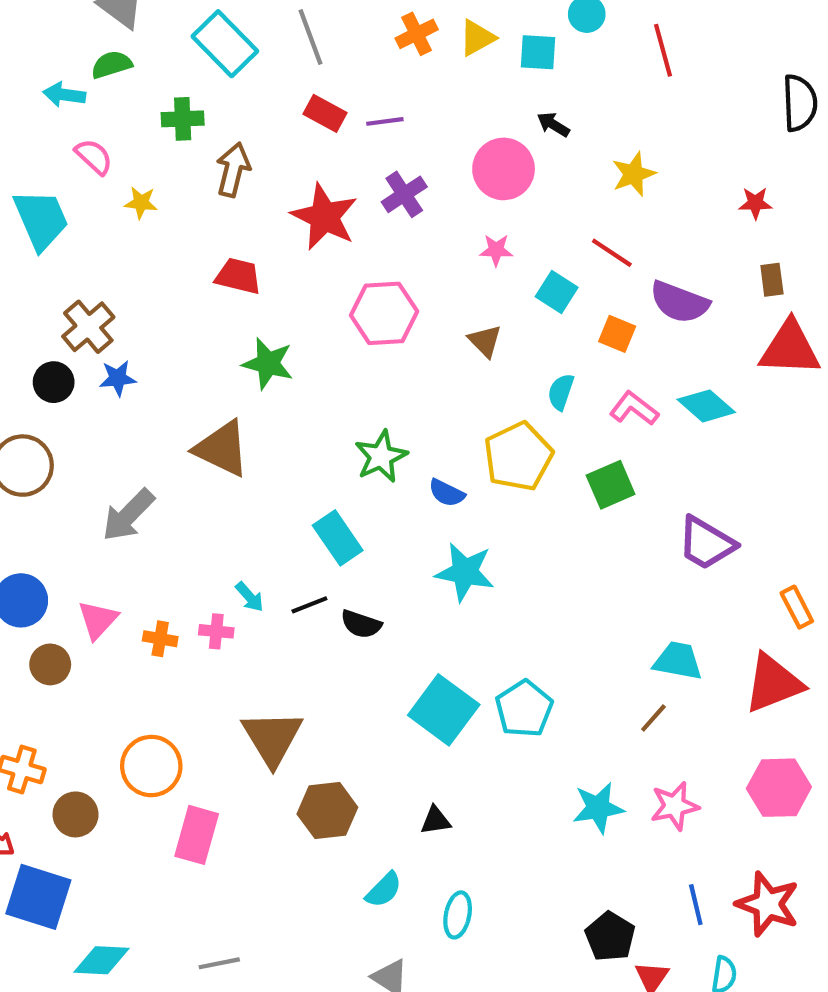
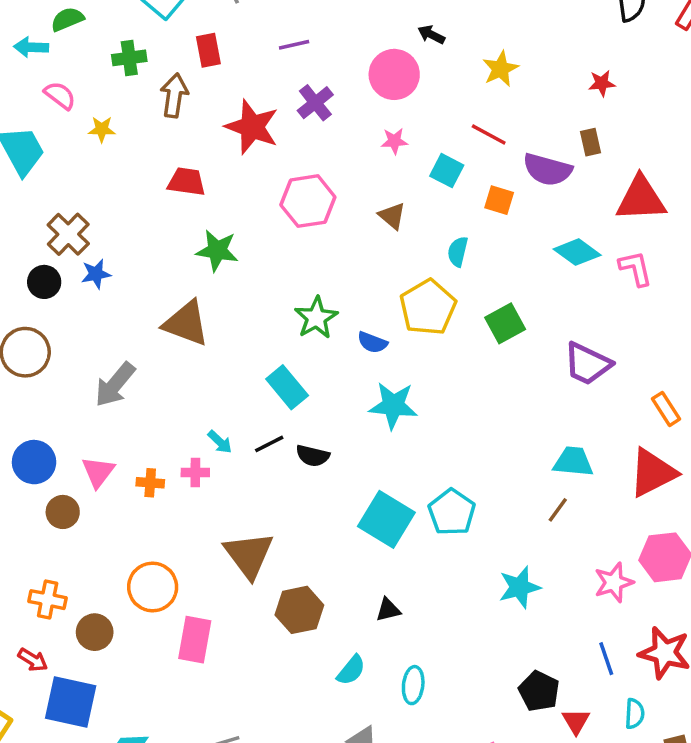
red rectangle: (325, 113) -> (208, 50), moved, turned 56
brown rectangle: (772, 280) -> (590, 142), moved
pink L-shape: (634, 408) -> (636, 268), moved, turned 45
pink star: (674, 806) -> (614, 582), moved

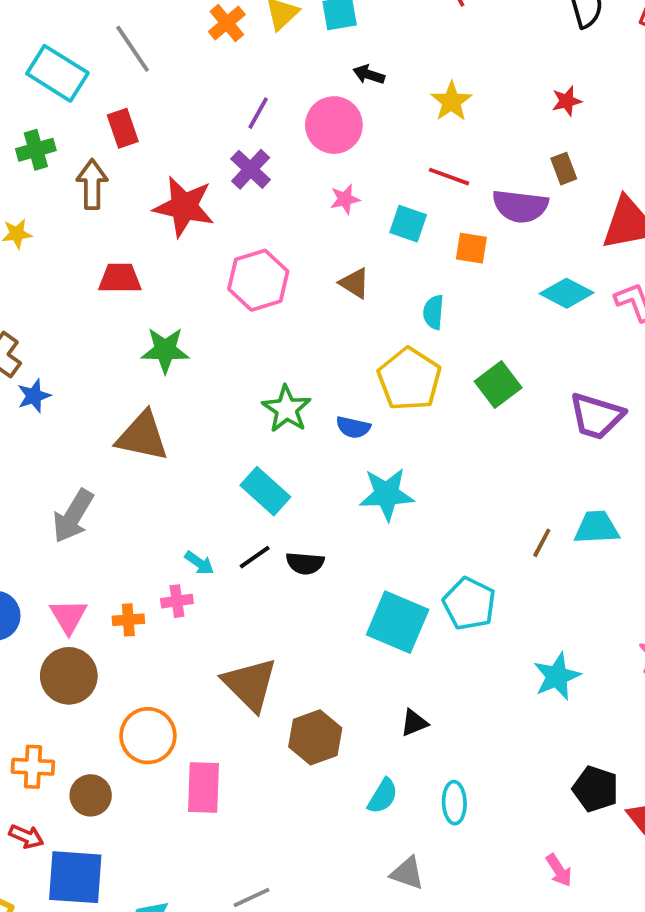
purple line: (294, 45) -> (258, 113), moved, turned -40
brown line: (558, 510) -> (542, 543), moved
brown circle: (63, 512) -> (69, 676), moved, size x1.5

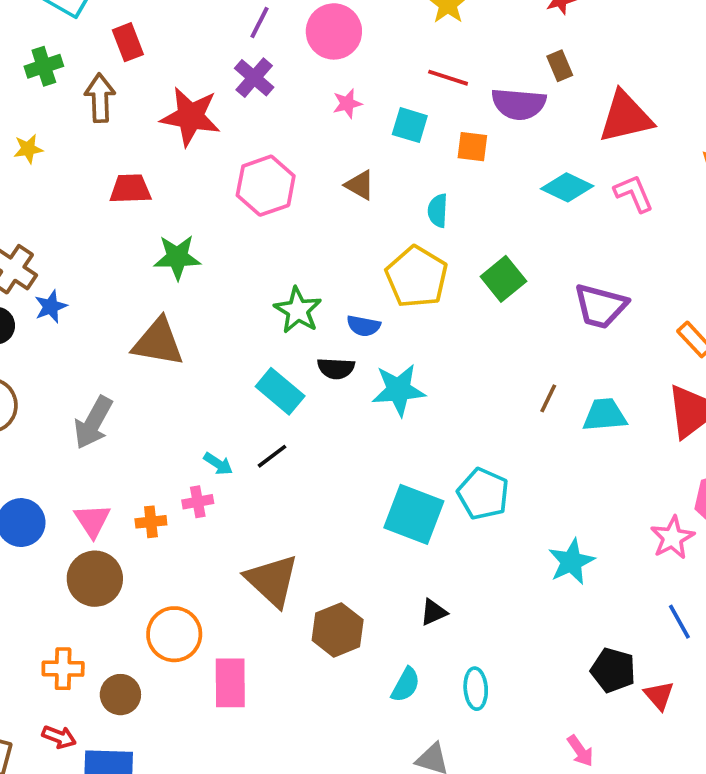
brown line: (542, 543) -> (548, 398), moved
black semicircle: (305, 563) -> (336, 368), moved

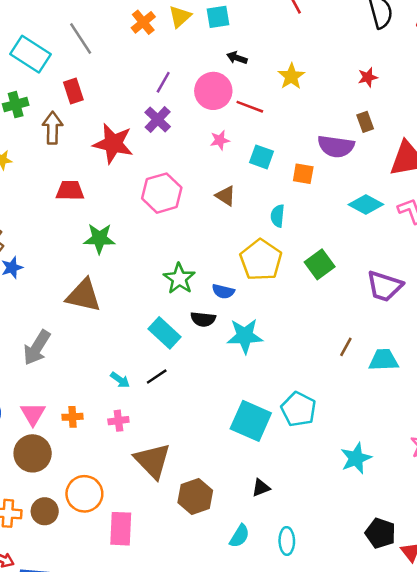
red line: (448, 78) -> (250, 107), moved
pink cross: (198, 502) -> (118, 421), moved
brown circle: (120, 695) -> (45, 511), moved

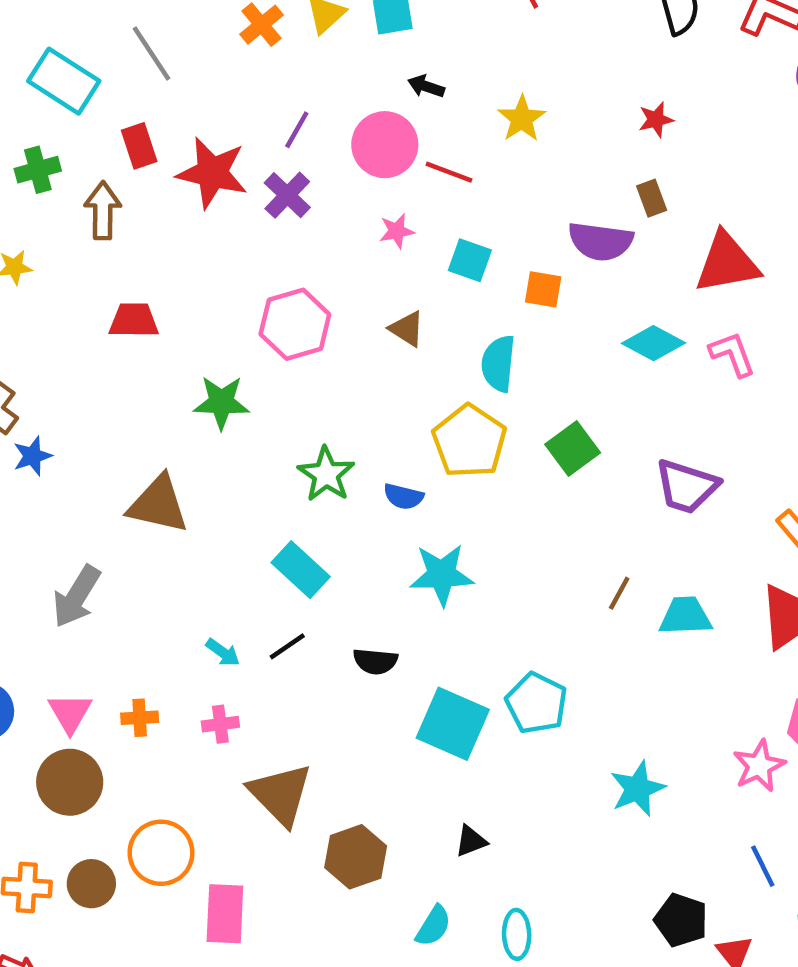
red star: (113, 144) -> (212, 173), moved
cyan semicircle: (278, 216) -> (498, 364), size x1.4
green star: (99, 239) -> (221, 402), moved
black semicircle: (203, 319) -> (375, 661), moved

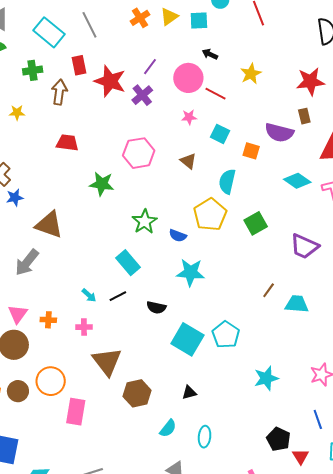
red star: (656, 120) -> (310, 81), size x1.8
brown triangle: (158, 504) -> (49, 225), moved

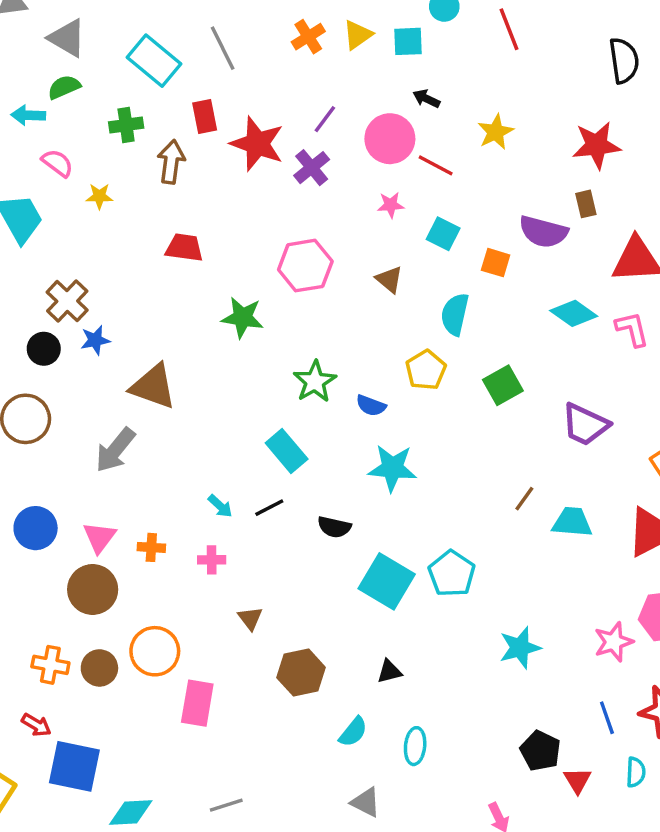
yellow pentagon: (210, 215) -> (426, 370), size x0.7
brown triangle: (107, 362) -> (250, 618), size x0.5

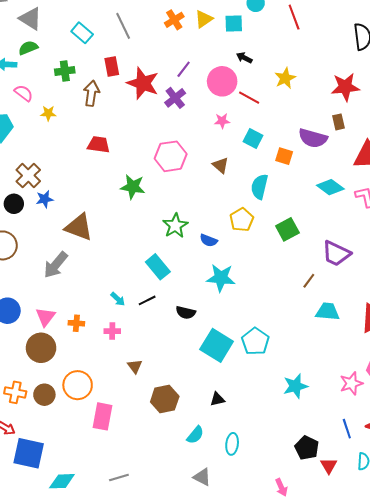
cyan rectangle: (154, 61) -> (82, 33), size x0.7
brown line: (524, 499) -> (309, 281), moved

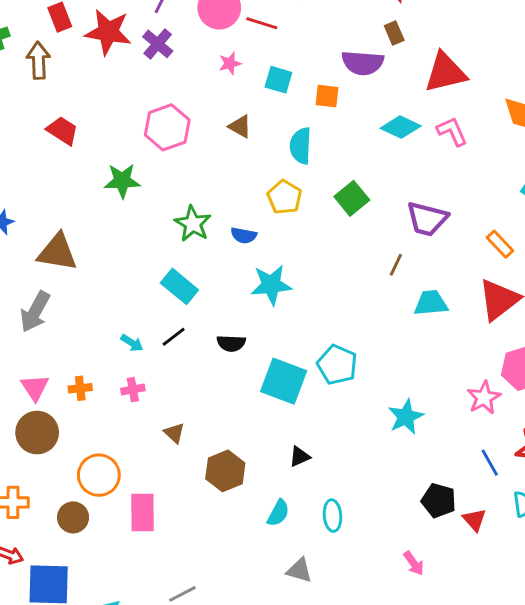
red trapezoid: (99, 145) -> (63, 131), turned 35
brown circle: (44, 395) -> (73, 517), moved

